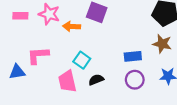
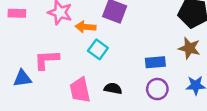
pink rectangle: (20, 16) -> (17, 13), moved
cyan square: (82, 60) -> (98, 49), moved
black semicircle: (96, 80) -> (113, 88), turned 32

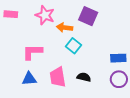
blue triangle: (22, 78) -> (29, 79), moved

